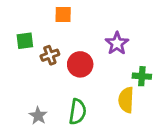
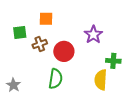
orange square: (63, 14) -> (46, 19), moved
green semicircle: (78, 112) -> (56, 79), moved
gray star: (38, 116) -> (13, 85), moved

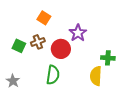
orange square: (46, 19) -> (44, 18), turned 32
green square: (20, 32) -> (19, 46), moved, turned 32
purple star: (93, 35) -> (78, 33), moved

